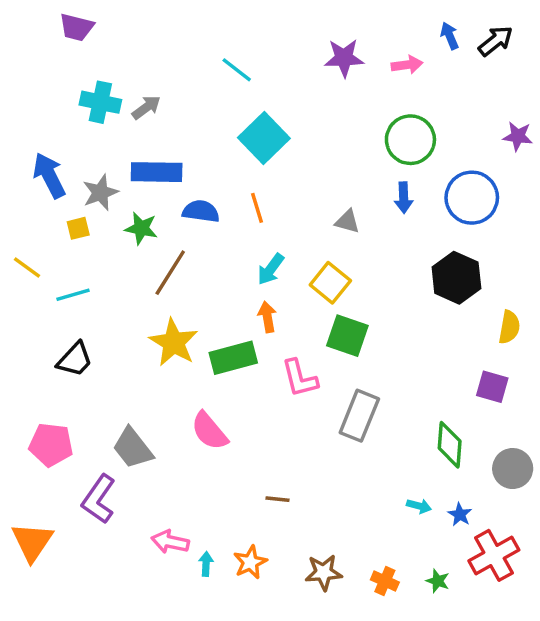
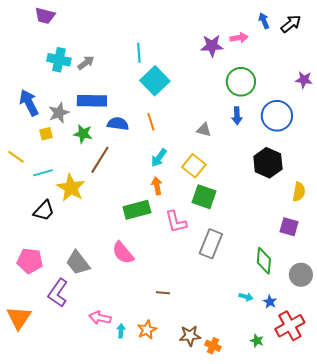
purple star: (344, 58) -> (212, 46), moved
cyan line: (237, 70) -> (139, 53), moved, turned 48
yellow star: (174, 342) -> (71, 188), moved
orange cross: (385, 581) -> (213, 346), moved

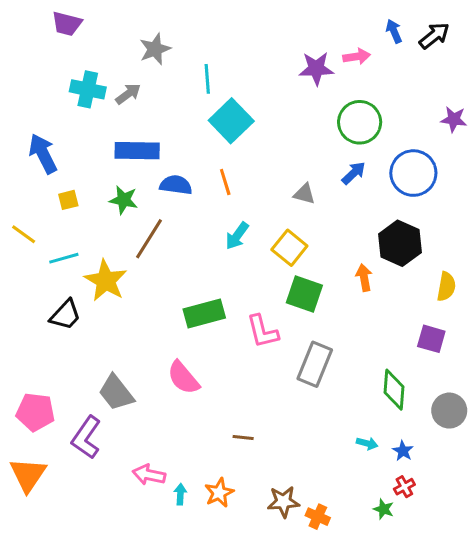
gray star: (59, 113) -> (155, 49), moved
blue arrow: (237, 116) -> (354, 173), turned -132
orange arrow: (157, 186) -> (364, 278), moved
pink pentagon: (30, 261) -> (35, 412), moved
red cross: (290, 326) -> (404, 487), moved, size x0.5

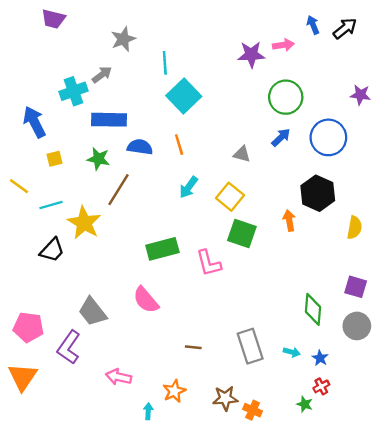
cyan cross: (88, 89) -> (74, 91), moved, turned -32
purple square: (431, 339) -> (356, 287), moved
gray rectangle: (315, 364) -> (250, 346), moved, turned -40
cyan arrow: (180, 494) -> (148, 411), moved

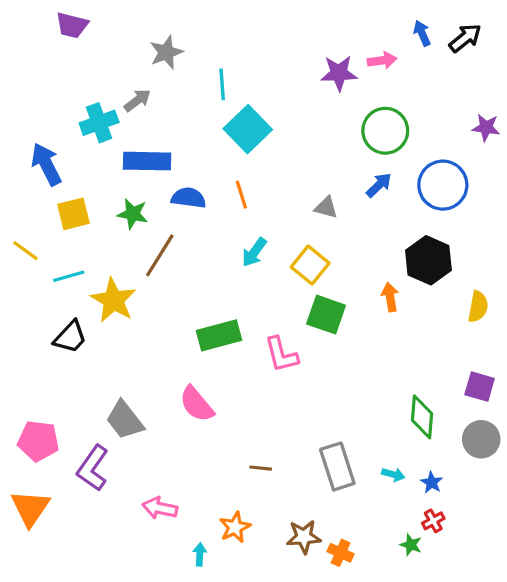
yellow square: (55, 159) -> (74, 214), size x1.5

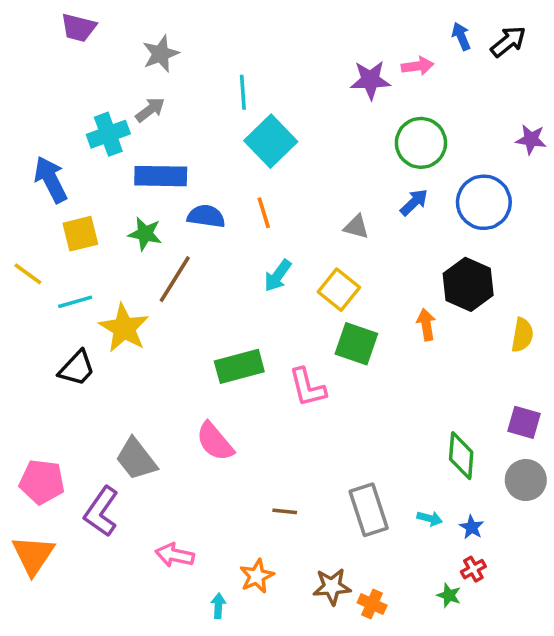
gray star: (166, 52) -> (161, 54), moved

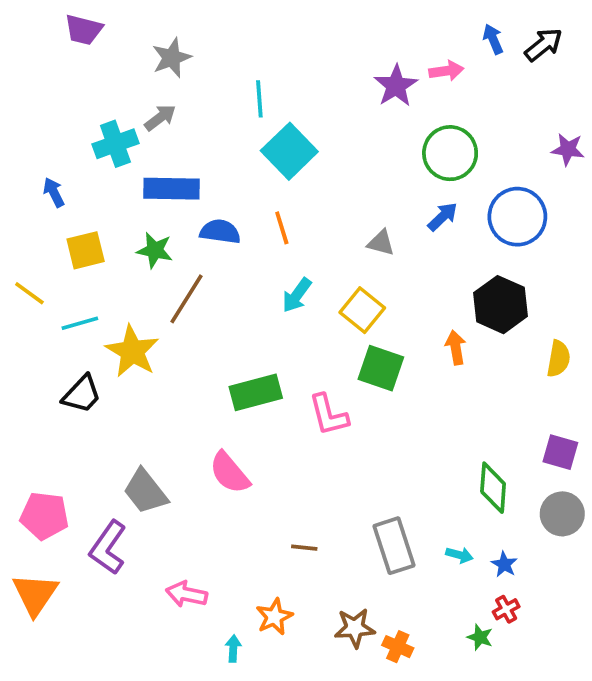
purple star: (370, 80) -> (396, 86), turned -30
blue arrow: (51, 180) -> (54, 192), size x0.6

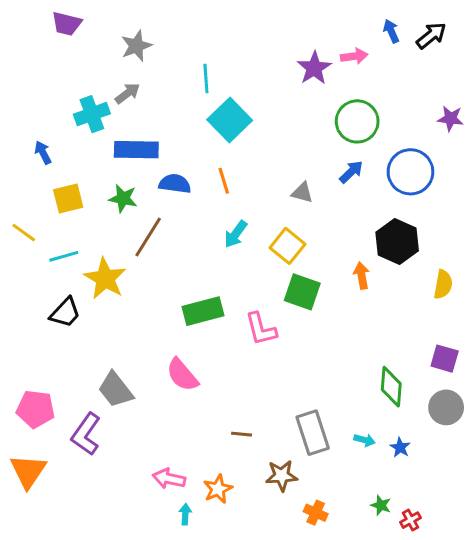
pink arrow: (186, 594) -> (169, 479), moved
red cross: (506, 609) -> (410, 520), moved
brown star: (355, 628) -> (282, 476), moved

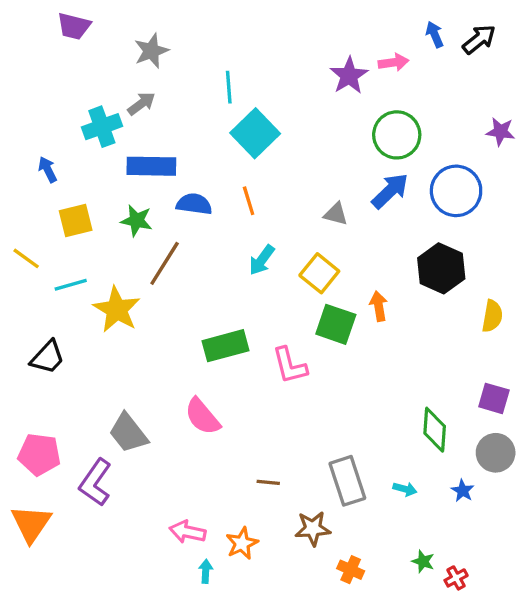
blue arrow: (351, 172) -> (390, 191), size x1.4
orange arrow: (362, 276) -> (379, 306), moved
black trapezoid: (65, 313) -> (48, 357), moved
blue star: (400, 447) -> (463, 491), moved

